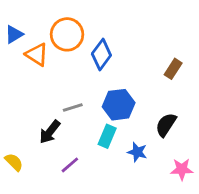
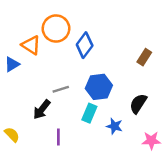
blue triangle: (14, 34) -> (12, 64), moved
purple line: (70, 165) -> (58, 137), turned -49

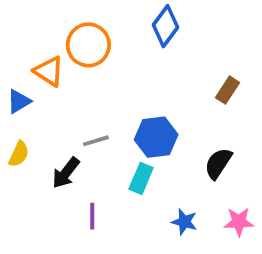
blue diamond: (85, 45) -> (166, 26), moved
blue star: (114, 126) -> (184, 222), moved
yellow semicircle: (12, 135) -> (19, 154), moved, turned 70

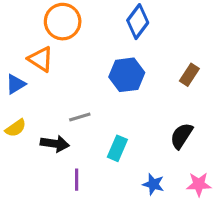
orange circle: (88, 45) -> (63, 22), moved
blue hexagon: (156, 137) -> (127, 75), moved
yellow semicircle: (19, 154) -> (16, 128), turned 30
black arrow: (66, 173) -> (55, 144), turned -120

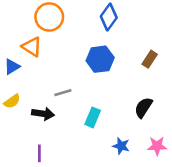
purple line: (77, 180) -> (39, 153), moved

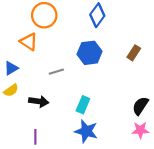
blue triangle: (12, 67) -> (11, 68), moved
gray line: (63, 93) -> (56, 72), moved
black semicircle: (143, 108) -> (140, 106), moved
blue star: (121, 146) -> (86, 131), moved, size x1.5

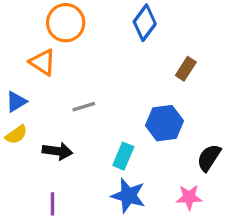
blue hexagon: (90, 53) -> (164, 123), moved
brown rectangle: (134, 53) -> (186, 69), moved
pink star: (140, 130) -> (189, 197), moved

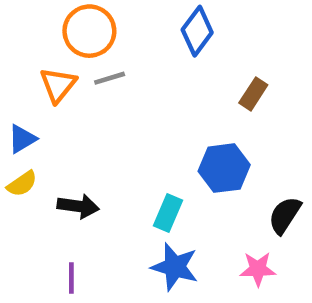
orange triangle: (43, 62) -> (58, 85), turned 36
gray line: (84, 107) -> (110, 78), moved

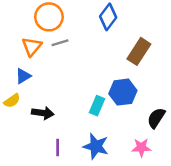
brown rectangle: (253, 94) -> (139, 51), size x1.5
blue triangle: (22, 139) -> (23, 76), moved
cyan rectangle: (168, 213) -> (97, 106), moved
purple line: (71, 278) -> (58, 148), moved

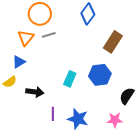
cyan rectangle: (97, 106) -> (70, 79), moved
purple line: (58, 148) -> (53, 114), moved

